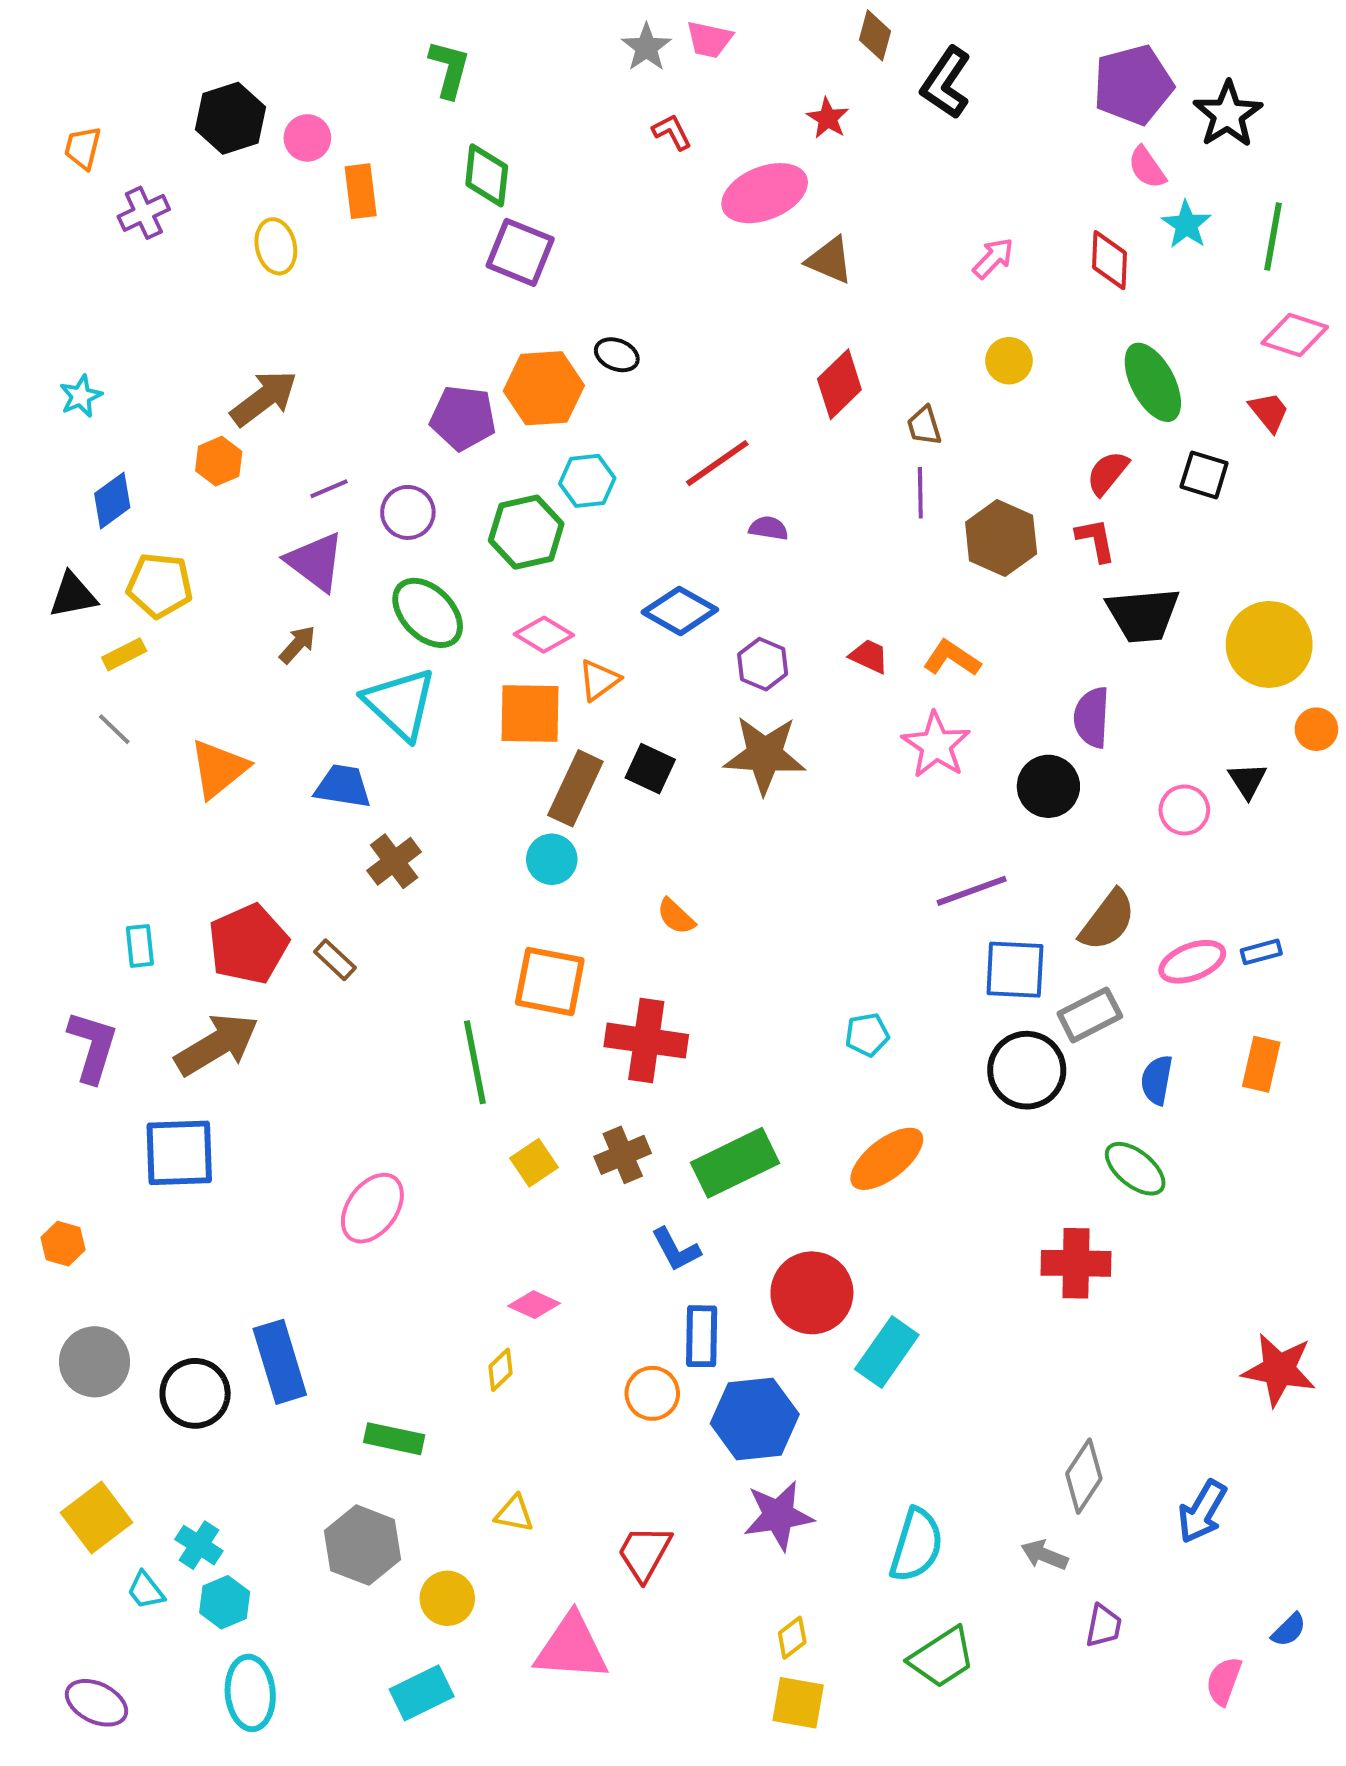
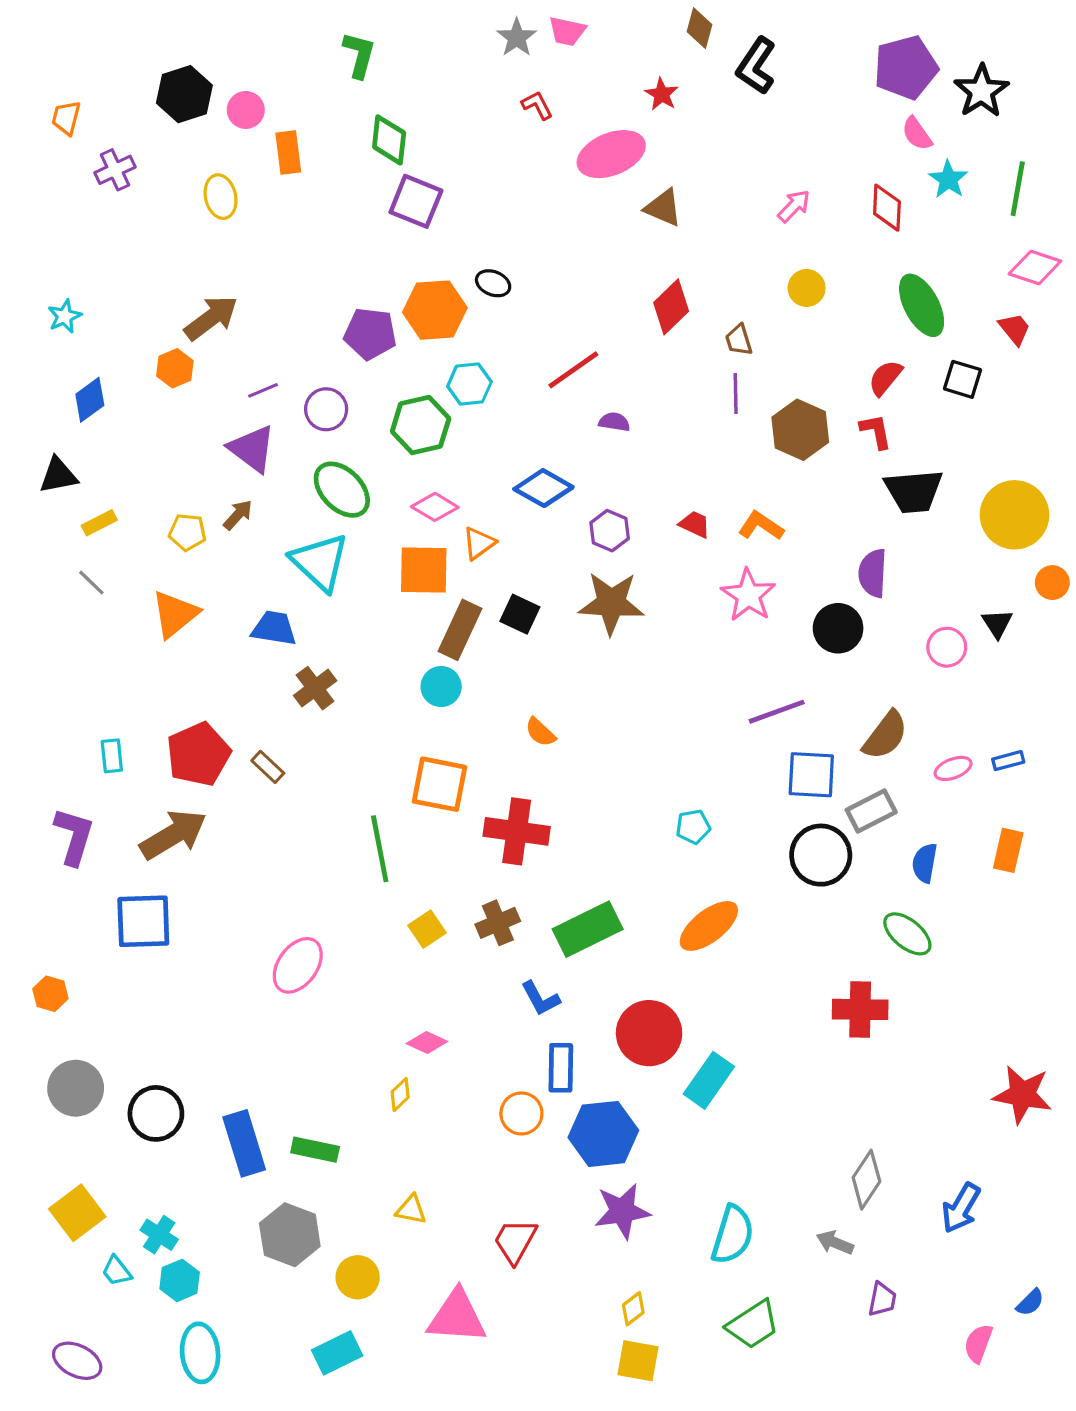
yellow pentagon: (160, 585) -> (187, 532), moved, size x0.7
pink ellipse: (1192, 962) -> (953, 768), size x0.7
blue rectangle: (280, 1362) -> (244, 1143), moved

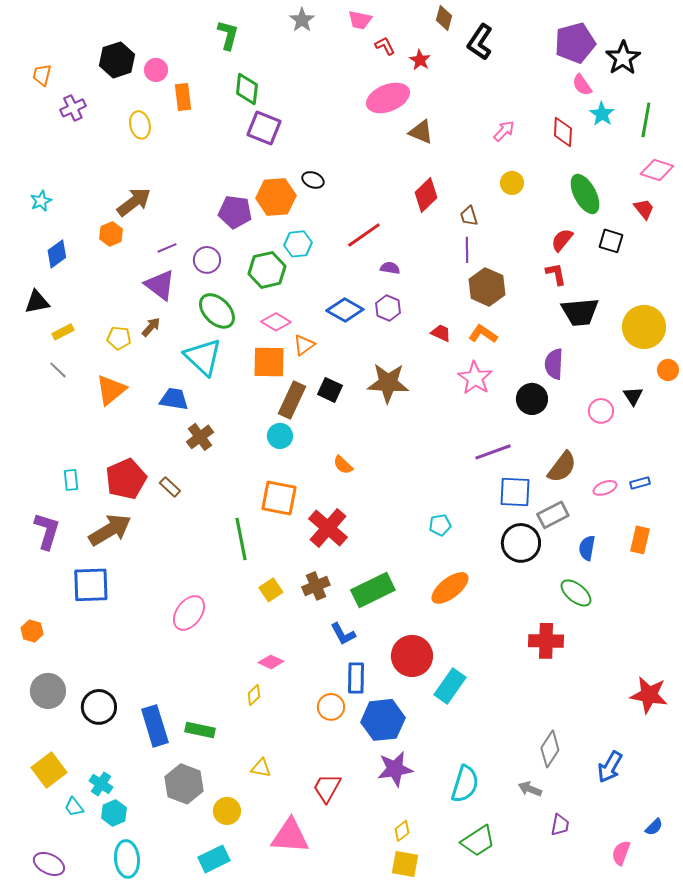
gray star: (517, 38) -> (302, 20), moved
red L-shape: (537, 105) -> (385, 46), moved
brown hexagon: (800, 430) -> (487, 287), moved
purple hexagon: (610, 531) -> (388, 308), moved
red cross: (517, 831) -> (328, 528), turned 33

